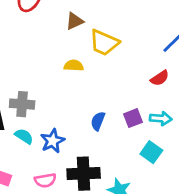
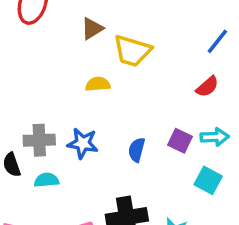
purple square: (133, 118) -> (180, 141), turned -36
cyan semicircle: (24, 136) -> (47, 180), turned -30
blue star: (53, 141) -> (83, 143), moved, turned -30

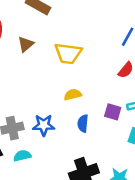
brown triangle: (92, 29) -> (26, 44), moved
yellow semicircle: (98, 84) -> (73, 95), moved

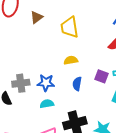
yellow trapezoid: (68, 53) -> (70, 27), turned 70
cyan semicircle: (22, 156) -> (47, 104), moved

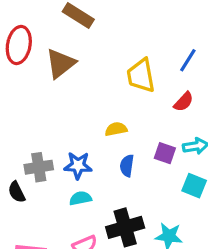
brown triangle: (37, 17) -> (61, 63), size x1.5
yellow trapezoid: (70, 27) -> (141, 76), moved

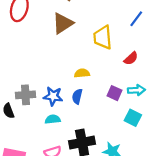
blue line: (188, 60) -> (136, 19), moved
brown triangle: (61, 63) -> (63, 23), moved
blue semicircle: (127, 166) -> (77, 96), moved

